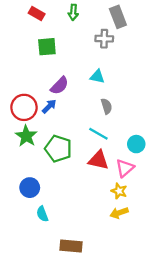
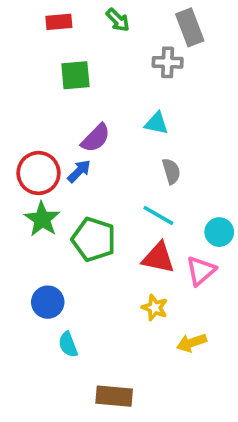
green arrow: (73, 12) -> (118, 20), turned -49
red rectangle: (37, 13) -> (59, 22), turned -35
yellow star: (119, 191) -> (155, 308), moved

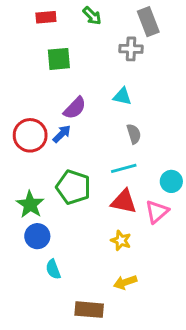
cyan line: (158, 215) -> (124, 168), turned -45
green star: (42, 219) -> (30, 204), moved
yellow arrow: (192, 343) -> (125, 282), moved

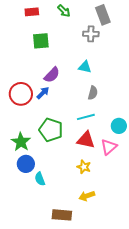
gray semicircle: (134, 134) -> (93, 93), turned 32
cyan semicircle: (53, 269) -> (40, 179), moved

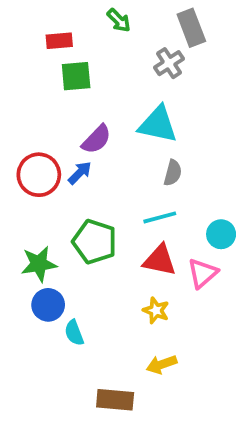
red rectangle: (32, 12) -> (59, 41), moved
gray cross: (91, 34) -> (169, 63), turned -35
cyan triangle: (85, 67) -> (158, 124), size x1.6
green star: (21, 142) -> (39, 264), turned 30

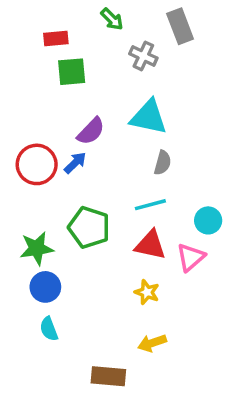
gray cross: (169, 63) -> (143, 56), moved, turned -32
cyan semicircle: (74, 333) -> (49, 329), moved

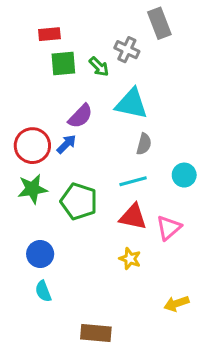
green arrow: (112, 19) -> (99, 67), moved
cyan circle: (208, 220) -> (184, 175), moved
green star: (37, 248) -> (32, 189), moved
yellow arrow: (152, 343) -> (176, 304), moved

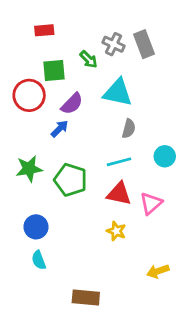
gray rectangle: (159, 23) -> (144, 44), moved
green square: (63, 64) -> (54, 70), moved
red circle: (32, 146) -> (29, 95), moved

